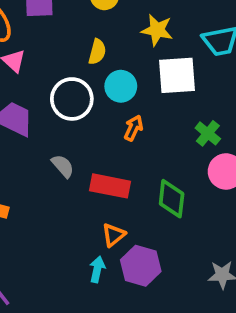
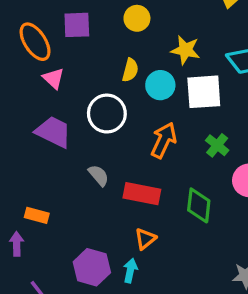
cyan circle: (121, 86) -> (160, 85), moved
orange arrow: (133, 128) -> (164, 140), size x1.5
green cross: (208, 133) -> (217, 145), moved
purple hexagon: (141, 266) -> (92, 267), moved

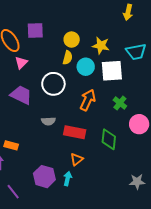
yellow circle: (137, 18) -> (72, 40), moved
pink triangle: (53, 78) -> (21, 63), turned 32
gray semicircle: (99, 175) -> (48, 121), turned 128

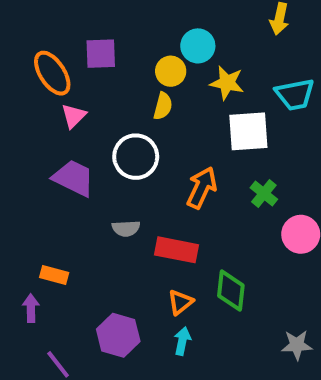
cyan circle: (86, 67) -> (198, 46), moved
green diamond: (109, 139) -> (231, 291), moved
cyan arrow: (68, 179) -> (182, 341), moved

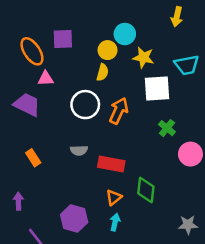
pink triangle: (74, 116) -> (46, 79), turned 42
purple trapezoid: (74, 178) -> (27, 105), moved
orange arrow: (202, 188) -> (119, 111), moved
orange rectangle: (54, 275) -> (33, 158), moved, turned 42

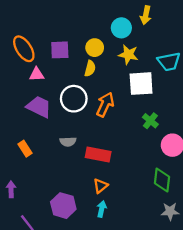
yellow arrow: (177, 17) -> (146, 15), moved
cyan circle: (125, 34) -> (121, 28), moved
purple square: (63, 39) -> (60, 50), moved
purple trapezoid: (27, 105) -> (39, 107), moved
green diamond: (146, 190) -> (162, 180), moved

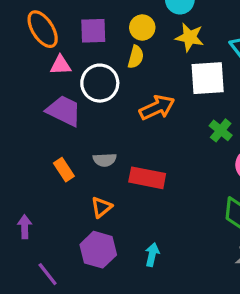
white circle: (74, 99) -> (100, 83), moved
orange arrow: (105, 105) -> (157, 108), turned 40
orange rectangle: (25, 149) -> (64, 170), moved
orange triangle: (100, 186) -> (101, 207), moved

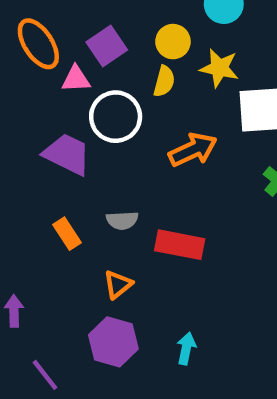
purple square: (93, 31) -> (107, 46), turned -32
yellow star: (190, 37) -> (219, 68), moved
pink triangle: (61, 65) -> (76, 79), moved

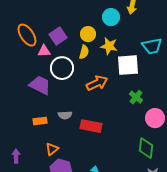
orange rectangle: (67, 234) -> (40, 121), turned -64
orange triangle: (118, 284) -> (52, 149), moved

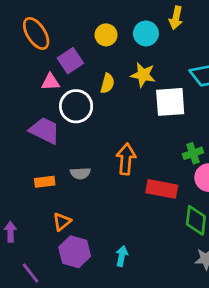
yellow circle: (88, 34) -> (106, 35), moved
orange ellipse: (27, 35) -> (36, 33), moved
orange arrow: (97, 83) -> (126, 159), moved, turned -60
green cross: (136, 97) -> (193, 153), moved, turned 32
red rectangle: (91, 126) -> (162, 189), moved

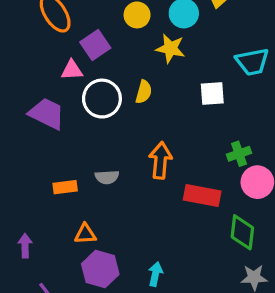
yellow star: (143, 75) -> (170, 48), moved
yellow semicircle: (107, 83) -> (144, 92), moved
white square: (170, 102) -> (212, 94), size x0.7
purple trapezoid: (45, 130) -> (47, 114), moved
orange triangle: (62, 222) -> (85, 234), turned 36

